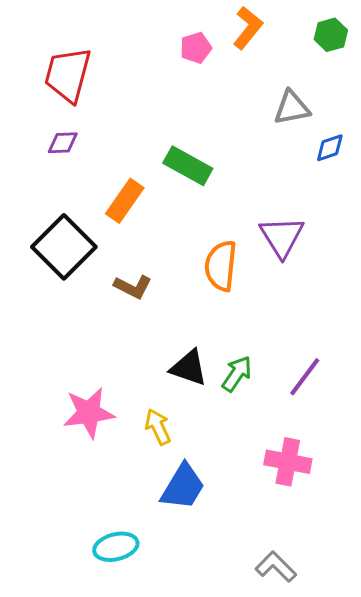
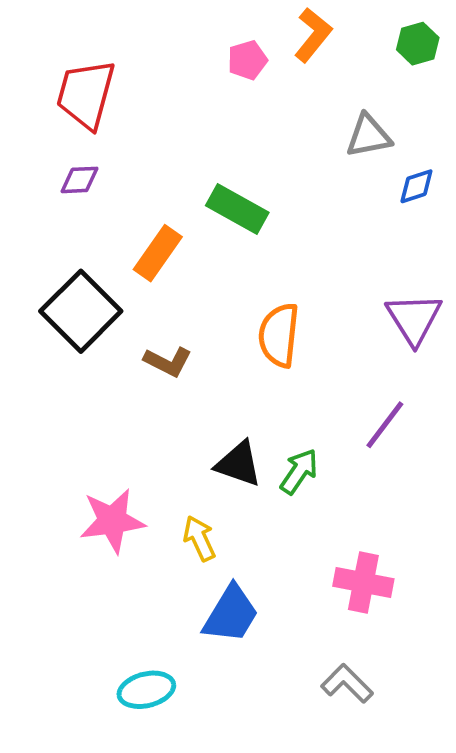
purple triangle: (282, 237) -> (414, 319), moved
purple line: (305, 377) -> (385, 425), moved
gray L-shape: (276, 567) -> (347, 683), moved

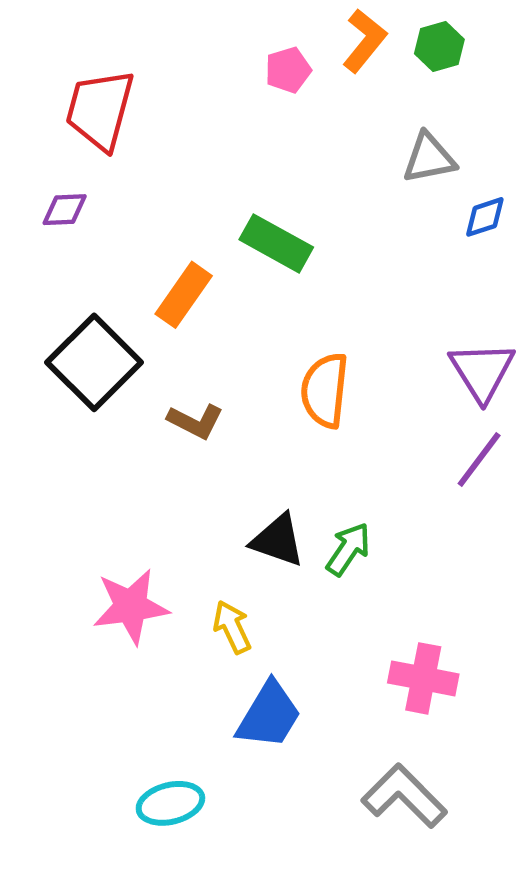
green hexagon: (418, 44) -> (439, 46), moved
purple diamond: (79, 180) -> (65, 210), moved
purple line: (385, 425) -> (479, 459), moved
gray L-shape: (347, 683) -> (404, 796), size x1.4

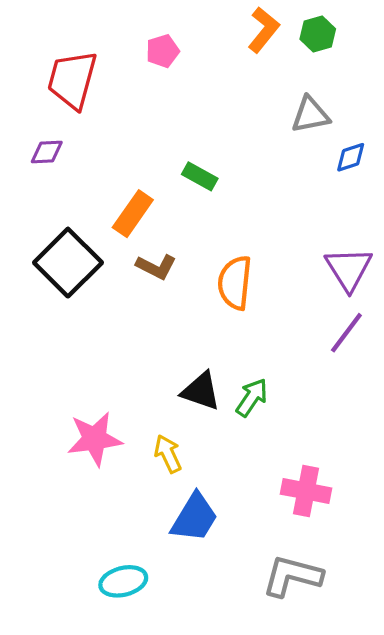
pink pentagon: (288, 70) -> (163, 51), moved
green rectangle: (276, 243) -> (200, 176), size x0.7
brown L-shape: (195, 421) -> (156, 267), moved
gray L-shape: (404, 796) -> (292, 576), turned -30

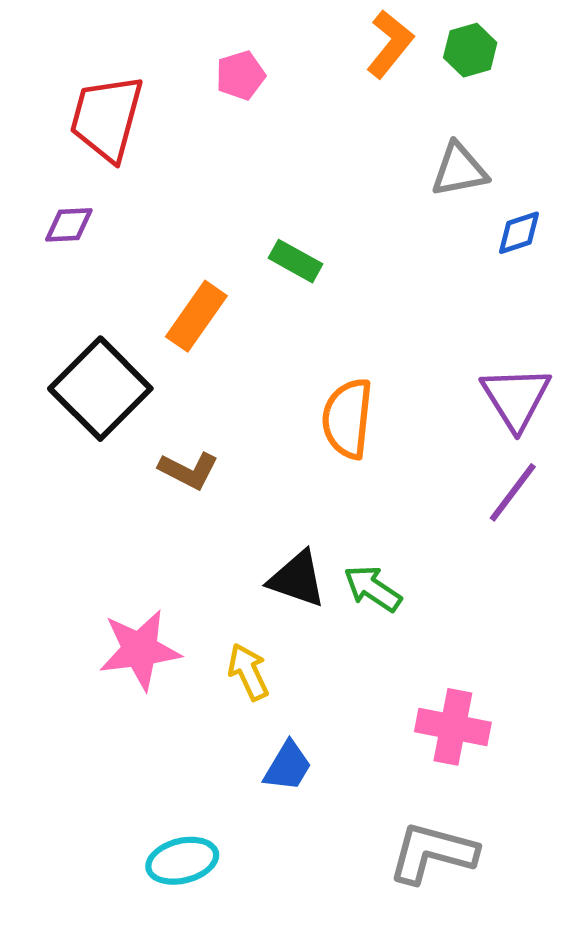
brown L-shape: (156, 267) -> (188, 470), moved
green arrow: (252, 397) -> (373, 588), turned -90
blue trapezoid: (194, 518) -> (288, 766), size x0.7

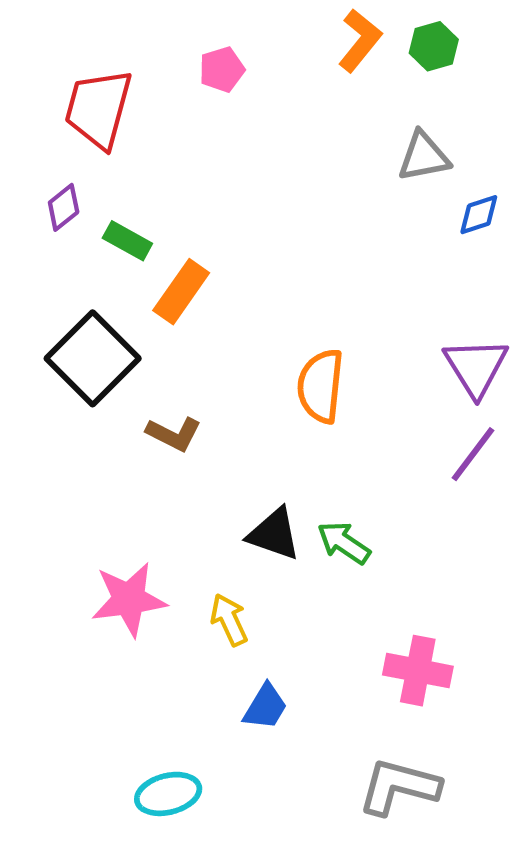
purple diamond: (69, 225) -> (64, 207), turned -36
green rectangle: (296, 261) -> (127, 241), moved

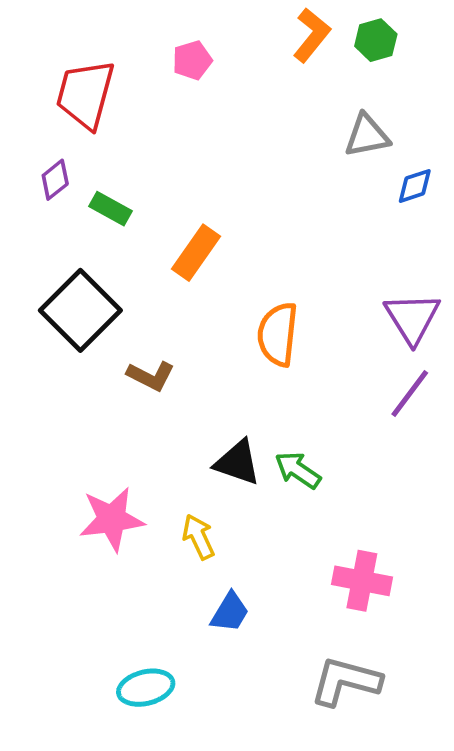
orange rectangle: (181, 292) -> (196, 253), moved

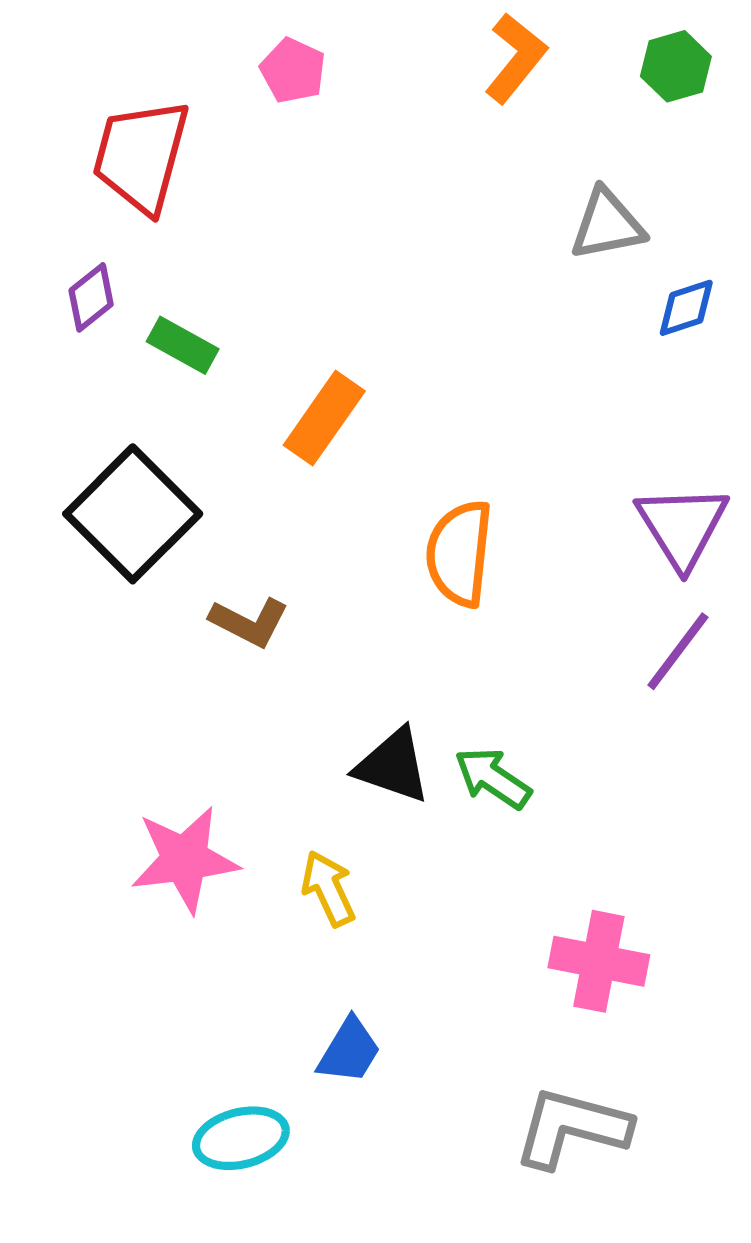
green hexagon: (376, 40) -> (676, 66), moved
pink pentagon: (192, 60) -> (293, 70), moved, turned -30
blue trapezoid: (230, 612) -> (349, 1051), moved

